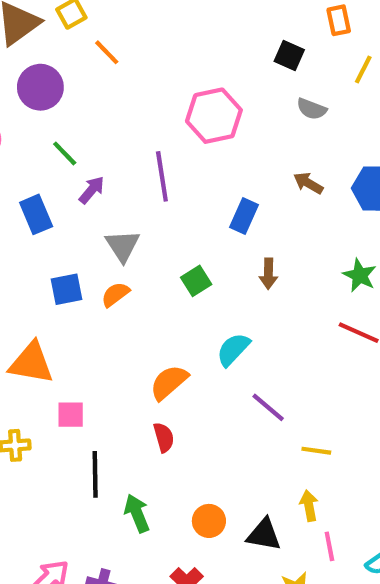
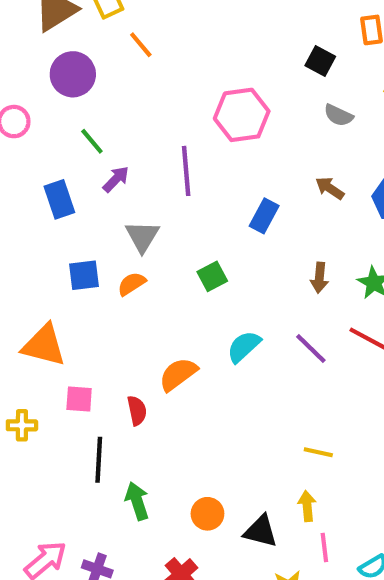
brown arrow: (268, 274) -> (319, 278), moved
purple line: (268, 407) -> (311, 349), moved
red semicircle: (164, 437) -> (137, 411), moved

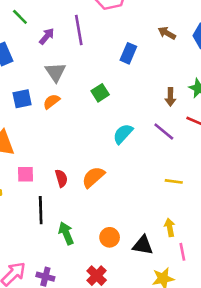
purple arrow: (116, 179) -> (47, 36), moved
brown arrow: (319, 278) -> (170, 97), moved
orange semicircle: (178, 374) -> (93, 177), moved
yellow line: (318, 452) -> (174, 181), moved

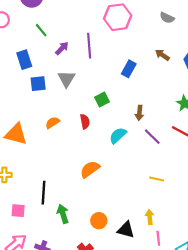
brown arrow: (170, 97) -> (139, 113), moved
blue square: (22, 99) -> (38, 84), moved
orange semicircle: (51, 101) -> (53, 123), moved
pink square: (26, 174) -> (18, 211), moved
red semicircle: (61, 178) -> (85, 121), moved

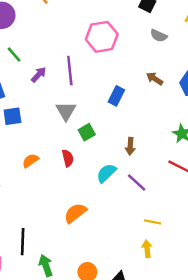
gray triangle: (66, 79) -> (66, 111), moved
purple line: (152, 137) -> (137, 183), moved
yellow arrow: (150, 217) -> (147, 249), moved

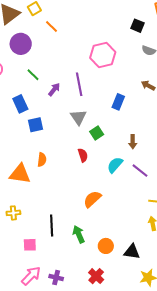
orange semicircle: (30, 161) -> (42, 160), moved, turned 136
green arrow: (46, 266) -> (79, 234), moved

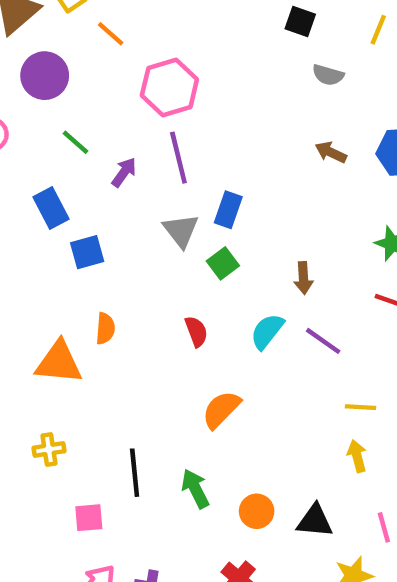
pink hexagon: (103, 55) -> (169, 87), moved
blue rectangle: (118, 102) -> (228, 210), moved
red semicircle: (83, 155) -> (196, 331), moved

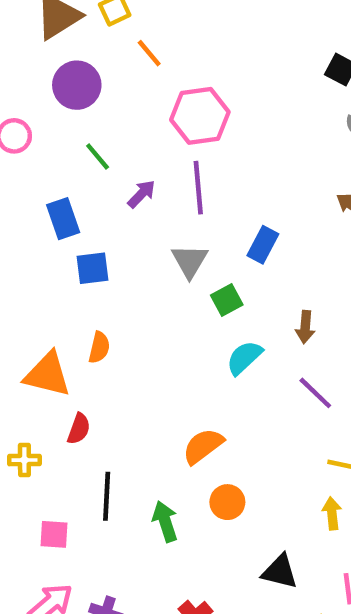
blue rectangle: (228, 210) -> (263, 245), moved
red semicircle: (196, 331) -> (79, 429), moved, turned 32
cyan semicircle: (267, 331) -> (244, 358), moved
orange circle: (257, 511) -> (227, 502), moved

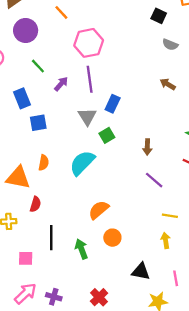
blue rectangle: (263, 245) -> (113, 104), moved
cyan semicircle: (244, 358) -> (82, 163), moved, size x1.4

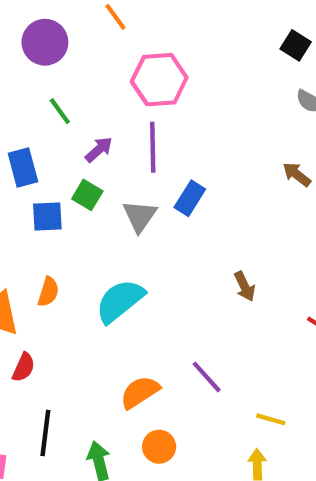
green square: (107, 135) -> (87, 195), moved, turned -35
brown arrow: (147, 147) -> (245, 286), turned -35
purple line: (154, 180) -> (207, 377), moved

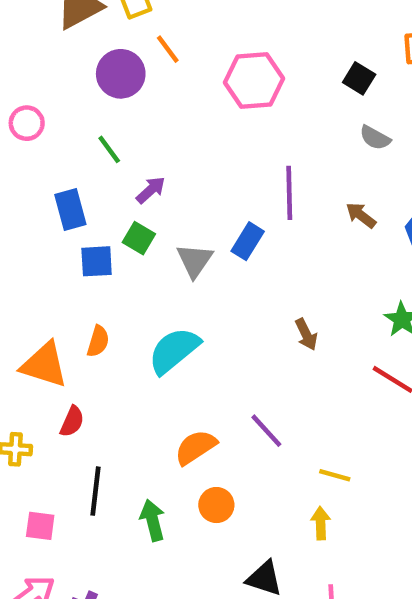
purple circle: (45, 42) -> (121, 74), moved
pink hexagon: (159, 80) -> (254, 81), moved
purple line: (153, 147) -> (289, 193), moved

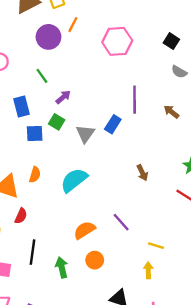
orange line: (168, 49) -> (73, 25), turned 63

